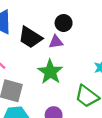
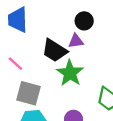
black trapezoid: (30, 37) -> (55, 51), moved

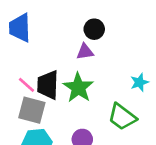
black trapezoid: (55, 51) -> (48, 85), moved, turned 60
pink line: (15, 64) -> (26, 85), moved

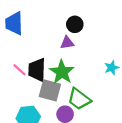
gray square: (32, 110) -> (50, 90), moved
green trapezoid: (122, 117) -> (79, 99), moved

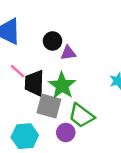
black circle: (75, 24) -> (53, 41), moved
pink line: (20, 70) -> (18, 71), moved

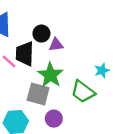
black trapezoid: (34, 83) -> (25, 54), moved
green trapezoid: (81, 116) -> (83, 92), moved

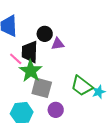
cyan star: (102, 70) -> (99, 92), moved
green star: (50, 75) -> (31, 71), moved

